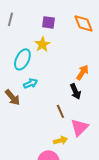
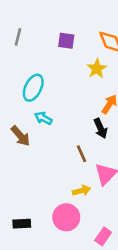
yellow star: (42, 44) -> (97, 69), moved
cyan arrow: (30, 83) -> (43, 118), turned -128

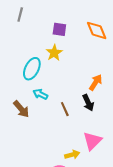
gray line: (18, 37) -> (20, 15), moved
yellow star: (97, 69) -> (54, 53), moved
brown line: (82, 154) -> (65, 109), moved

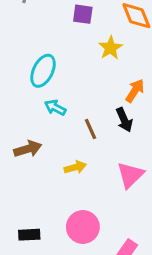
yellow star: (54, 53) -> (110, 48), moved
brown arrow: (21, 109) -> (28, 149), moved, turned -66
yellow arrow: (72, 155) -> (75, 167), moved

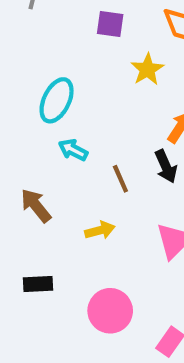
brown arrow: (28, 149) -> (36, 206), turned -112
black rectangle: (29, 235) -> (38, 284), moved

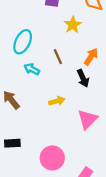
brown line: (120, 179) -> (58, 57), moved
yellow arrow: (100, 230) -> (57, 101), moved

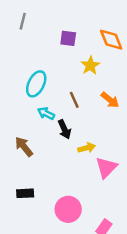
orange arrow: (91, 57) -> (110, 100), turned 96
black arrow: (83, 78) -> (64, 129), moved
yellow arrow: (57, 101) -> (87, 148), moved

